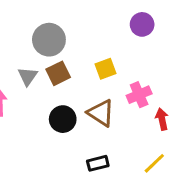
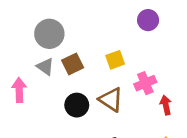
gray circle: (49, 40) -> (49, 34), moved
gray triangle: (28, 76) -> (45, 67), turned -30

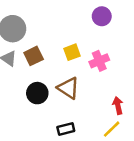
pink cross: (145, 83) -> (99, 61), moved
red arrow: (166, 105) -> (118, 105), moved

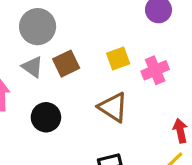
black circle: (37, 93) -> (46, 117), moved

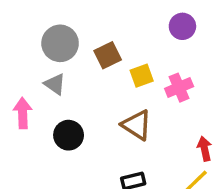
brown square: (66, 64) -> (108, 55), moved

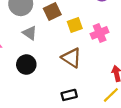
gray triangle: (55, 84) -> (30, 33), moved

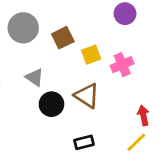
gray triangle: (30, 33) -> (35, 77), moved
black circle: (26, 65) -> (51, 104), moved

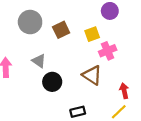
yellow square: (91, 55) -> (92, 34), moved
brown triangle: (87, 96) -> (92, 75), moved

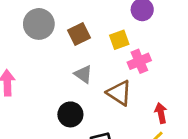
gray triangle: (39, 61) -> (83, 74), moved
black circle: (52, 82) -> (70, 114), moved

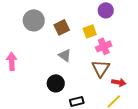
brown triangle: (119, 93) -> (101, 68), moved, turned 30
red arrow: (161, 113) -> (119, 82), turned 112

